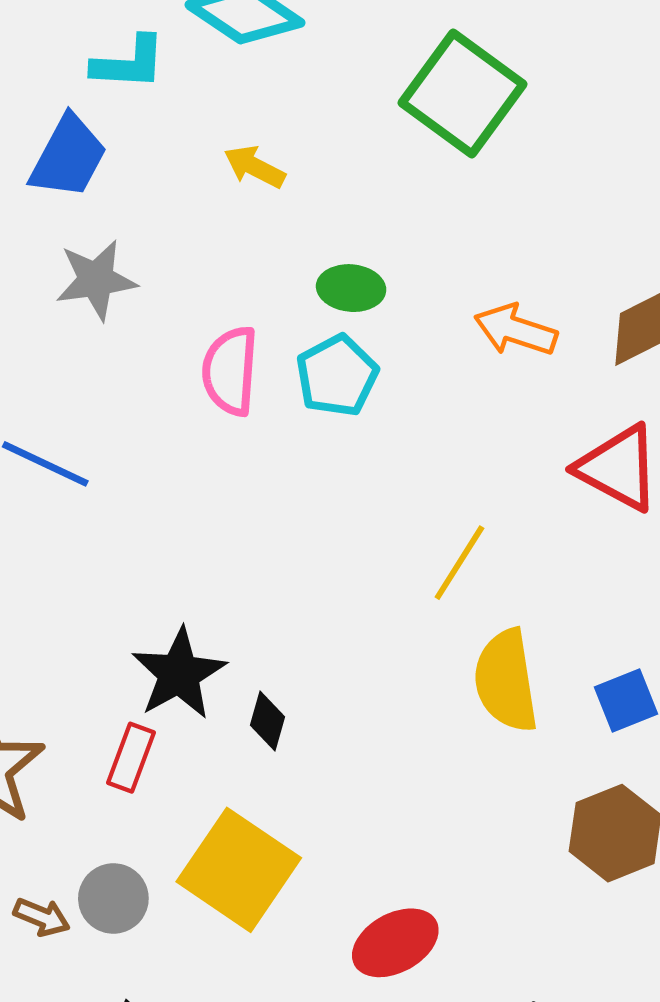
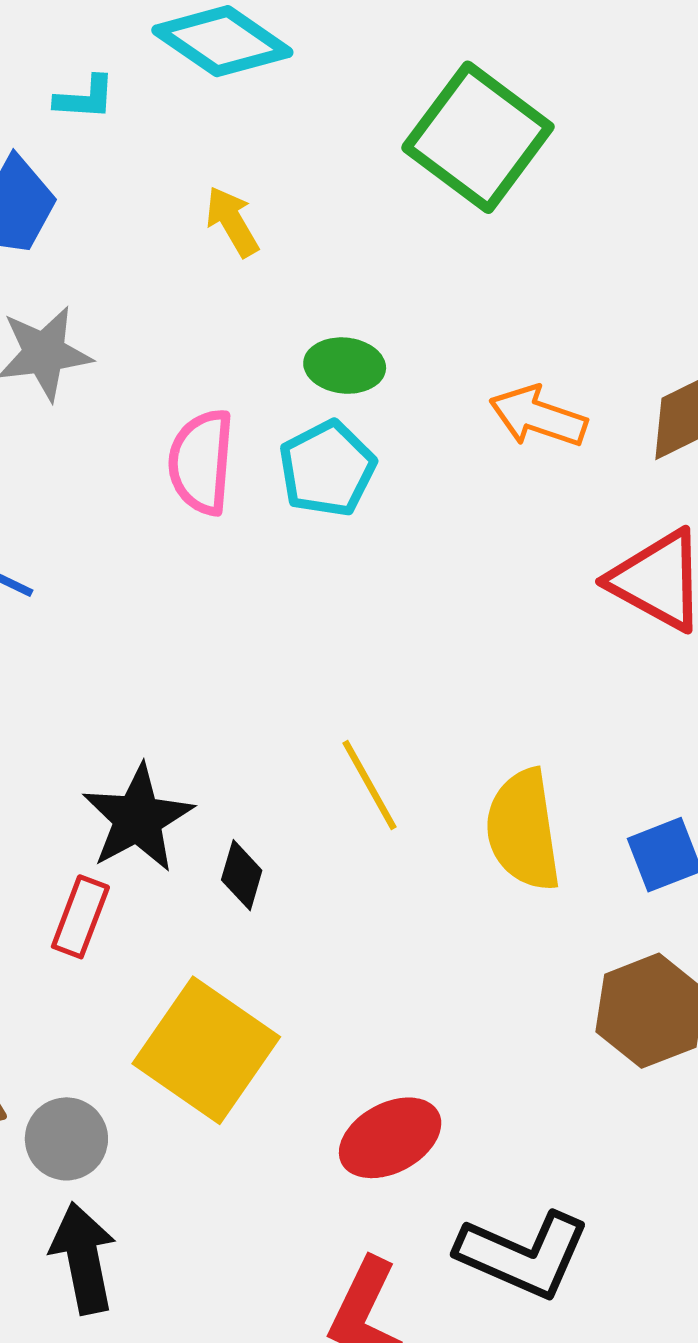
cyan L-shape: (129, 63) -> (85, 98), size x0.7
yellow arrow: (255, 167) -> (232, 222), turned 32
yellow line: (459, 563) -> (370, 785), moved, turned -62
gray circle: (113, 898) -> (66, 1139), moved

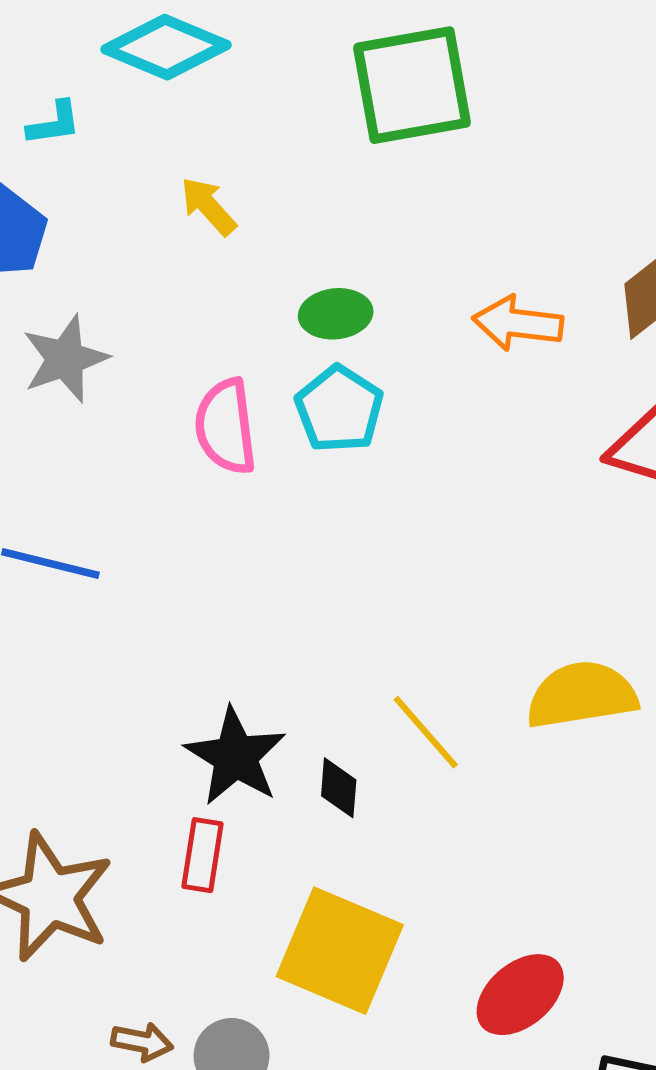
green square: (478, 137) -> (412, 85), turned -35
yellow line: (370, 785) -> (426, 732), moved
yellow semicircle: (523, 830) -> (582, 695), turned 101

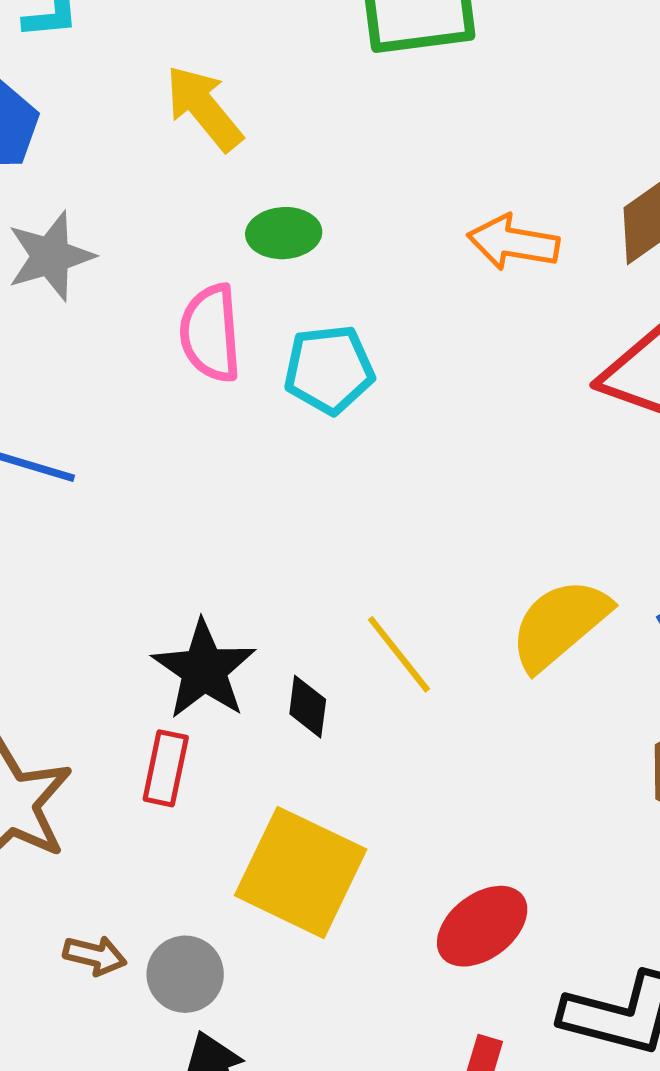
yellow arrow: (208, 206) -> (204, 108), size x1.4
green ellipse: (336, 314) -> (284, 233), moved
cyan pentagon: (339, 409) -> (329, 369), moved, turned 30
yellow semicircle: (582, 695) -> (560, 624), turned -34

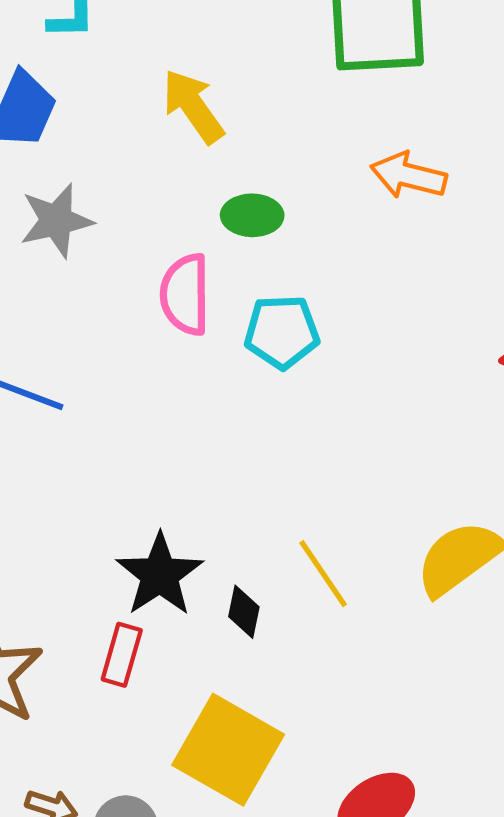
orange arrow: (513, 243) -> (409, 175), moved

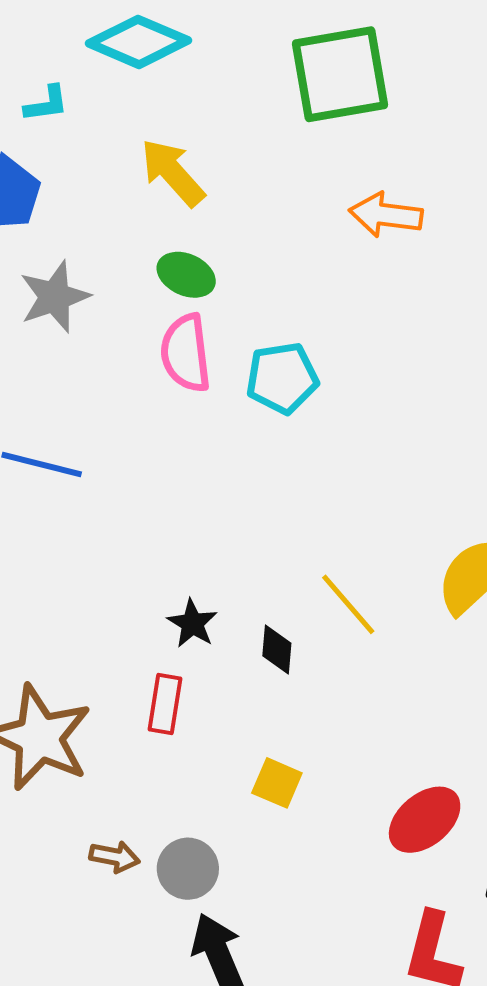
green ellipse: (252, 215) -> (186, 275), moved, turned 30
black star: (160, 575) -> (192, 623), size x0.6
yellow square: (228, 750) -> (277, 783), size x0.5

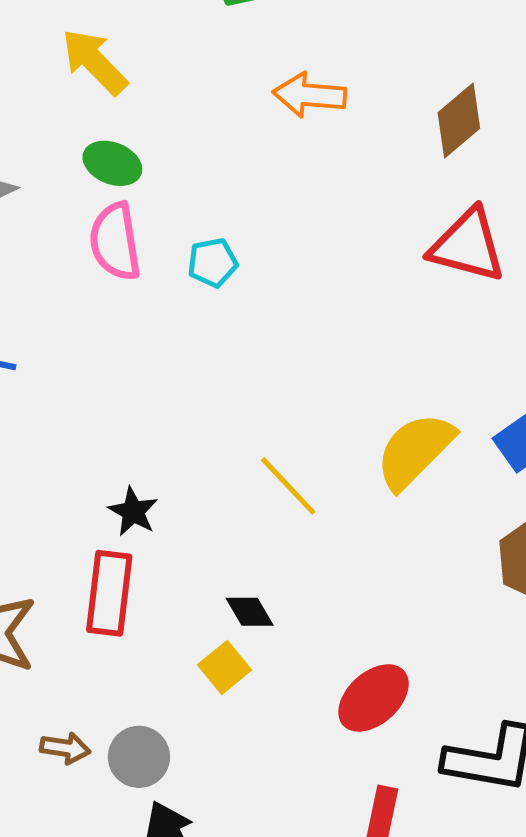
cyan pentagon: (282, 378) -> (213, 263), size x0.7
black diamond: (277, 649) -> (250, 612), moved, turned -33
red rectangle: (165, 704) -> (109, 593), size x1.4
yellow square: (277, 783) -> (224, 667), turned 30

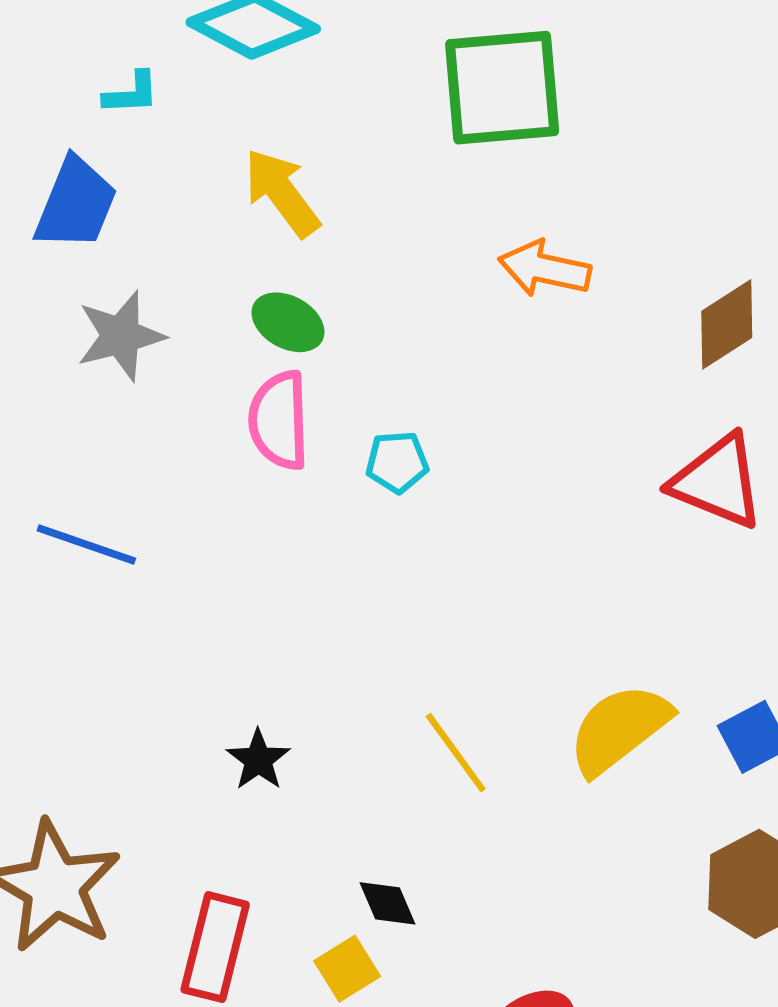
red rectangle: (109, 593) -> (215, 947), moved

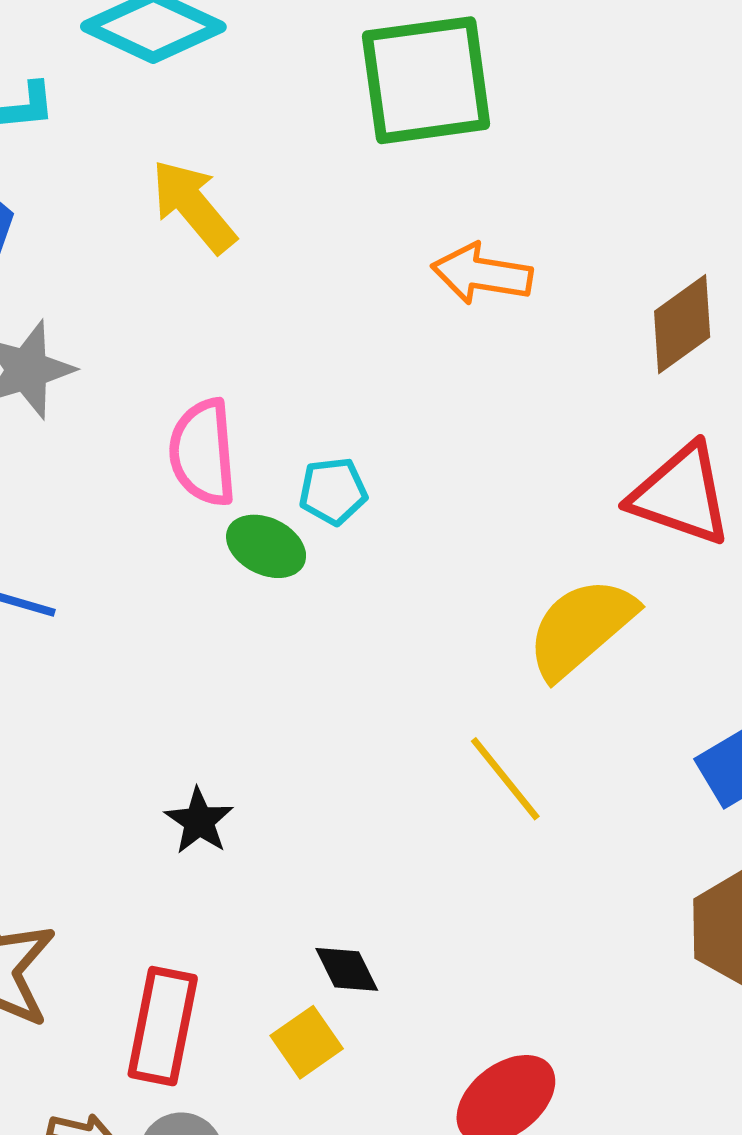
green ellipse: (288, 322) -> (266, 546), moved
yellow semicircle: (619, 729) -> (581, 628), moved
yellow line: (456, 753) -> (505, 779), moved

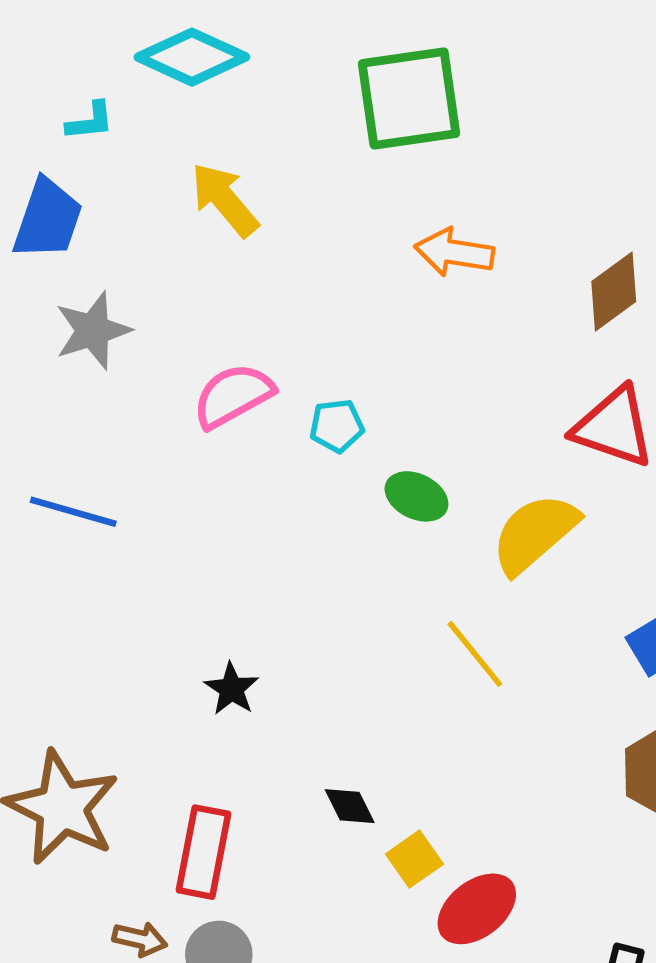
pink semicircle: (203, 453) -> (233, 396), turned 66
green ellipse: (266, 546) -> (416, 496), moved
yellow square: (307, 1042) -> (414, 859), moved

